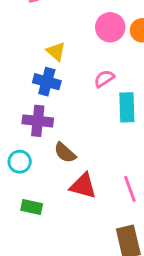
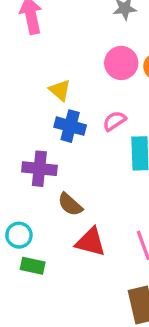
blue cross: (47, 82) -> (70, 126), moved
cyan circle: (20, 162) -> (19, 235), moved

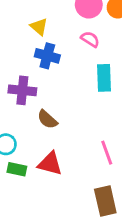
pink semicircle: (114, 121) -> (90, 39), moved, turned 66
red triangle: (91, 242) -> (50, 164), moved

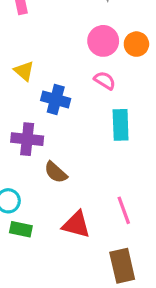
yellow triangle: (39, 27) -> (24, 71), moved
red triangle: (50, 164) -> (76, 225), moved

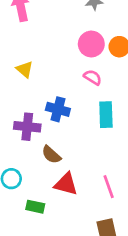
blue cross: (56, 99) -> (58, 109), moved
red triangle: (76, 225) -> (66, 184), moved
green rectangle: (21, 229) -> (35, 207), moved

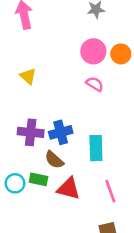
blue cross: (58, 109) -> (61, 132), moved, turned -30
cyan rectangle: (106, 115) -> (96, 148), moved
green rectangle: (35, 207) -> (38, 179), moved

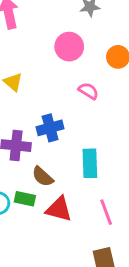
pink circle: (93, 51) -> (69, 47), moved
blue cross: (61, 132) -> (50, 128), moved

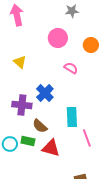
blue cross: (50, 128) -> (45, 93), turned -30
pink line: (106, 212) -> (87, 138), moved

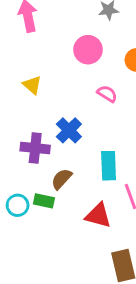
brown semicircle: (40, 126) -> (62, 179), turned 91
red triangle: (51, 148) -> (98, 216), moved

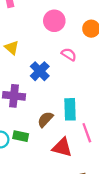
blue cross: (69, 130) -> (40, 71), moved
brown semicircle: (62, 179) -> (45, 119), moved

